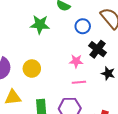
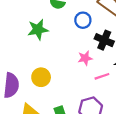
pink line: (79, 82) -> (102, 76), moved

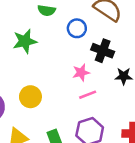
pink line: (102, 76) -> (88, 95), moved

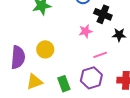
pink line: (88, 95) -> (100, 55), moved

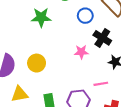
pink line: (100, 55) -> (101, 84), moved

